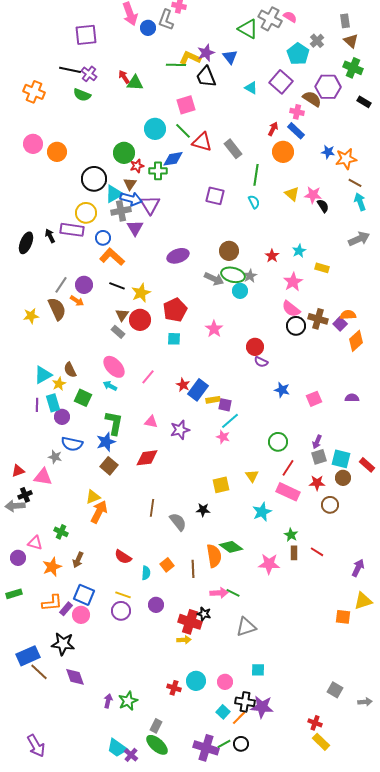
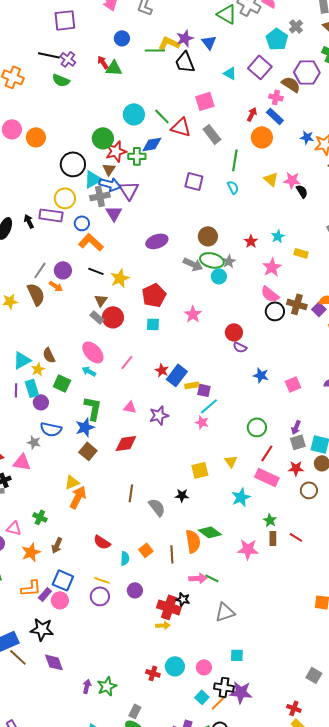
blue circle: (148, 28) -> (122, 38), moved
pink square: (186, 105) -> (205, 101), moved
red star: (137, 166) -> (116, 151), size x1.5
red circle: (140, 320) -> (113, 317), moved

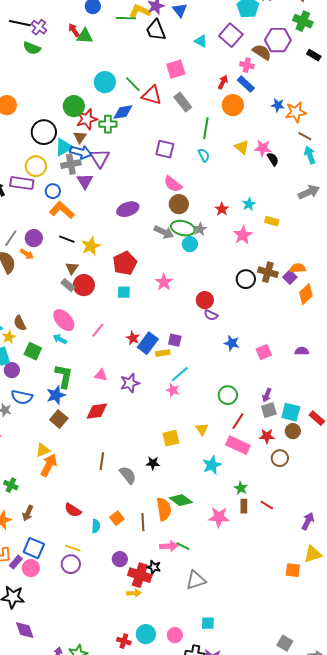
pink semicircle: (270, 294) -> (173, 184), moved
purple square: (204, 390) -> (175, 340), moved
purple circle: (135, 590) -> (120, 559), moved

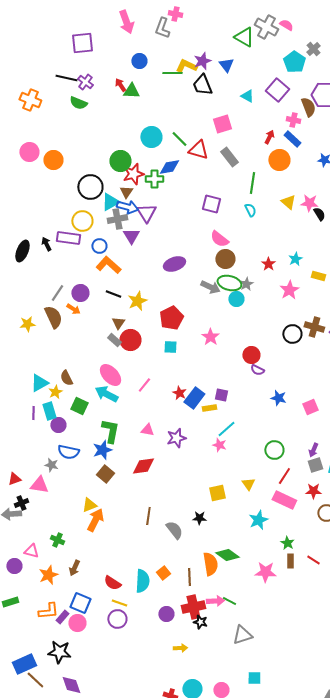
brown semicircle: (262, 52) -> (308, 107), turned 36
cyan arrow: (60, 339) -> (106, 394), size x1.6
red semicircle: (73, 510) -> (112, 583), moved
cyan semicircle: (96, 526) -> (142, 581), size x1.6
red cross: (140, 575) -> (193, 607), moved, turned -30

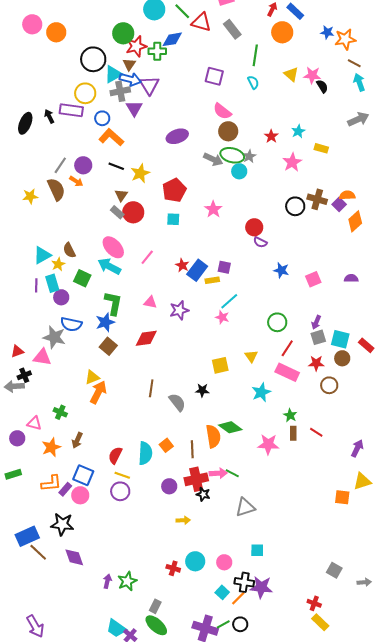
gray star: (51, 465) -> (54, 337), size x1.6
red semicircle: (112, 583) -> (115, 455), turned 84

